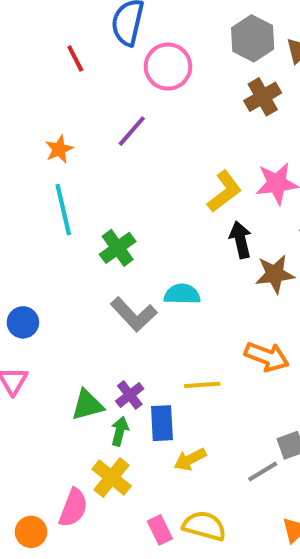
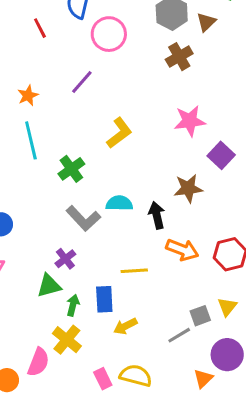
yellow L-shape: (224, 191) -> (119, 133), moved
black arrow: (241, 240) -> (157, 215), moved
purple cross: (130, 395) -> (65, 259), moved

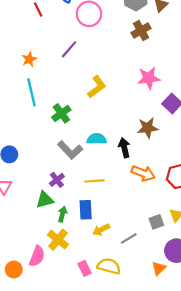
yellow line: (134, 271) -> (95, 181), moved
gray line: (179, 335) -> (129, 238), moved

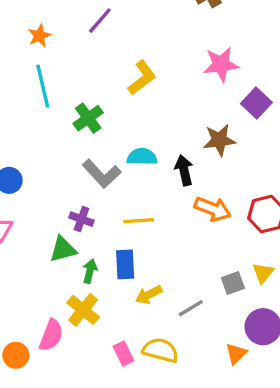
purple cross: (57, 180) -> (81, 219), turned -32

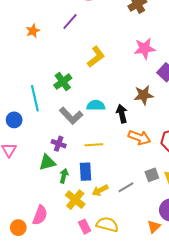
cyan line: (43, 86) -> (35, 98), moved
gray square: (233, 283) -> (152, 175), moved
gray line: (191, 308) -> (126, 187), moved
yellow cross: (83, 310) -> (75, 200), moved

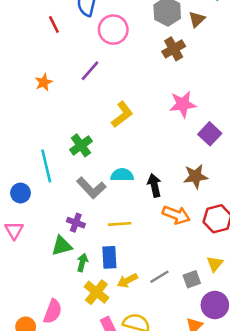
brown star: (144, 95) -> (196, 176), moved
gray square: (152, 175) -> (192, 279), moved

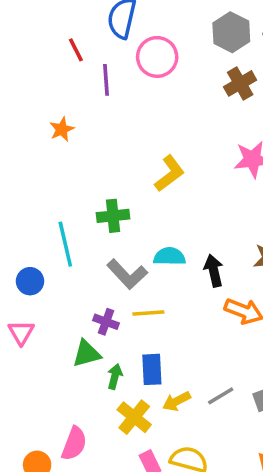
purple line: (90, 71) -> (106, 80), moved, turned -45
green cross: (81, 145) -> (113, 216), turned 30
yellow line: (120, 224) -> (148, 313), moved

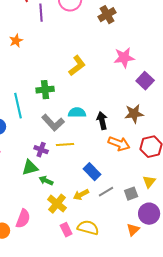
brown cross: (240, 83) -> (107, 15), moved
blue rectangle: (152, 369) -> (92, 172), moved, turned -42
green arrow: (115, 377) -> (46, 181), turned -80

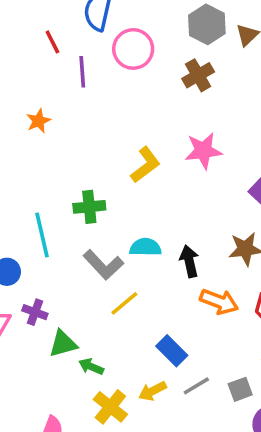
pink star: (124, 58) -> (203, 151), moved
yellow line: (65, 145) -> (124, 303), turned -36
purple cross: (41, 150) -> (35, 312), moved

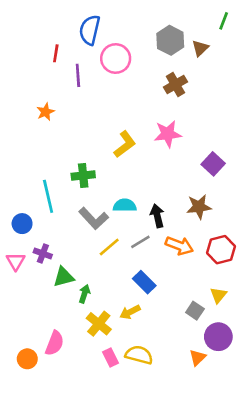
red line: (52, 42) -> (56, 53), turned 36
brown cross: (198, 75) -> (175, 85), moved
green arrow: (91, 367) -> (84, 294), turned 84
gray line: (196, 386) -> (140, 242), moved
gray square: (240, 389) -> (195, 311), turned -36

